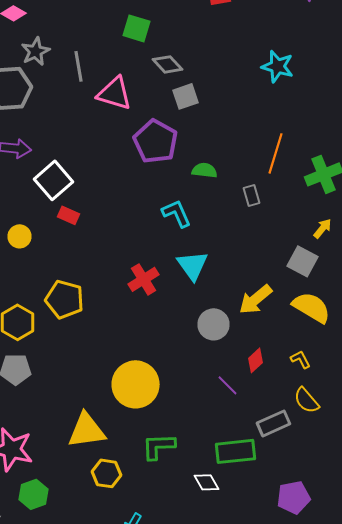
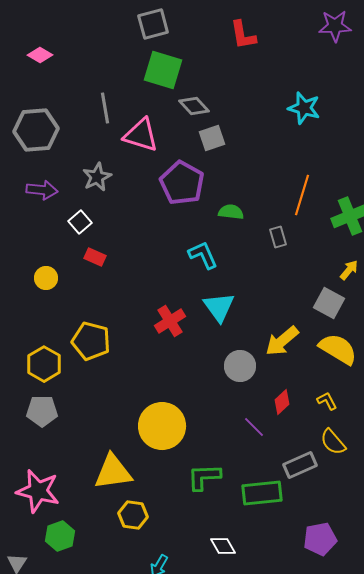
green square: (136, 28) -> (163, 70), size x1.4
gray star: (36, 51) -> (97, 177), moved
white square: (54, 180) -> (80, 222), size x0.6
green L-shape: (158, 446) -> (204, 477), moved
white diamond: (206, 482) -> (223, 546), moved

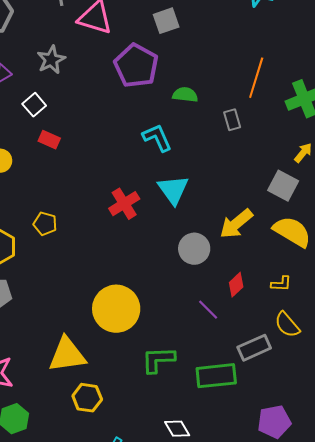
yellow pentagon: (91, 341) -> (45, 224), size x0.6
yellow L-shape: (327, 401) -> (281, 284), turned 120

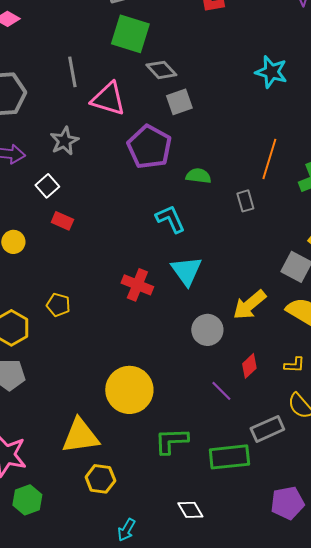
red cross: (124, 204) -> (137, 285), turned -36

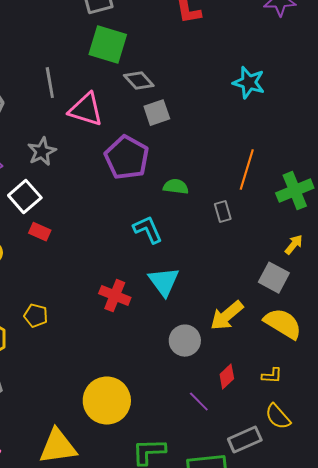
white square: (47, 186) -> (25, 197), size x1.4

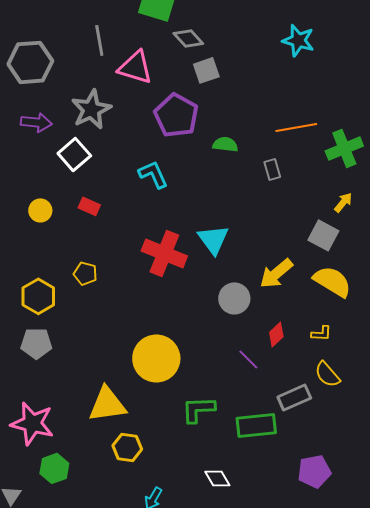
gray star: (42, 152) -> (91, 109), size x1.4
orange line: (247, 170) -> (296, 127), turned 63
cyan L-shape: (148, 230) -> (153, 174), moved
red rectangle: (40, 232) -> (89, 206), moved
red cross: (115, 296) -> (164, 253), size x1.4

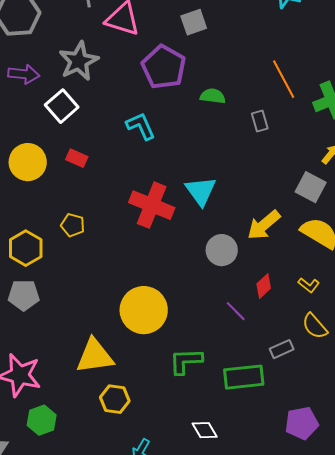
orange line: (296, 127) -> (284, 79), turned 72
yellow circle: (40, 210) -> (28, 162), size x1.6
yellow L-shape: (321, 333) -> (309, 285), turned 35
gray rectangle: (294, 397) -> (282, 349), size x0.7

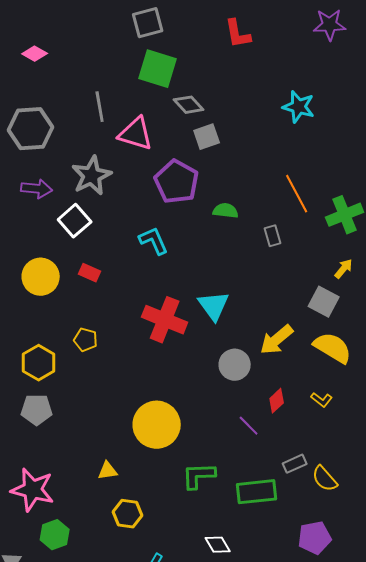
yellow semicircle: (315, 326) -> (325, 479), moved
yellow triangle: (95, 356) -> (108, 471), size x0.5

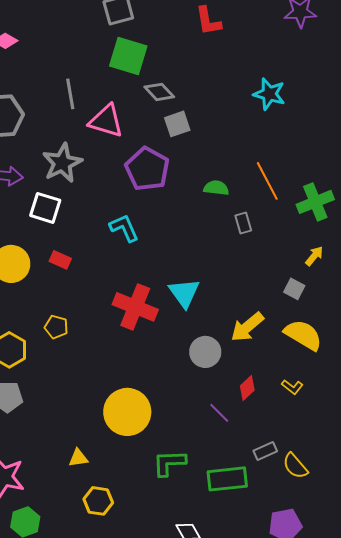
green semicircle: (226, 211) -> (216, 188), moved
white square: (75, 221) -> (45, 208), turned -32
gray square: (324, 302) -> (294, 289), size x0.7

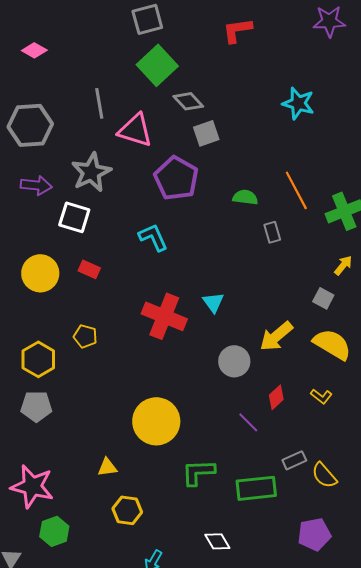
red L-shape: (208, 21) -> (237, 30), turned 92
green square: (128, 56) -> (157, 65), turned 30
cyan triangle: (184, 293) -> (213, 302), size x0.7

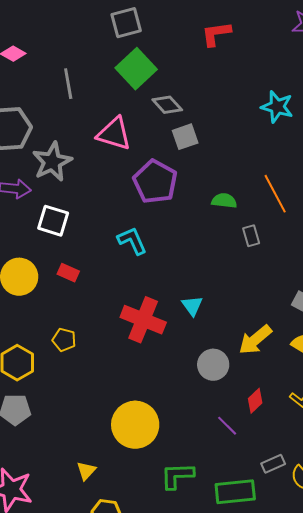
gray line: (99, 103) -> (68, 84), moved
gray star: (91, 172) -> (52, 162), moved
yellow triangle: (107, 467) -> (86, 471), turned -40

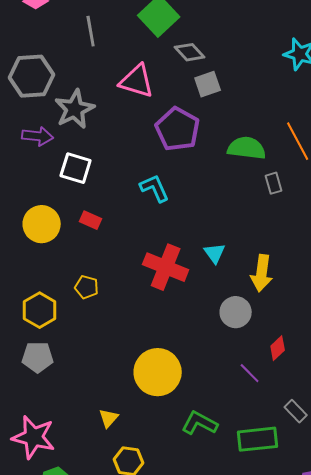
green semicircle: (224, 201) -> (247, 148), size x1.5
yellow arrow: (255, 340) -> (262, 273), moved, turned -42
gray rectangle: (273, 464) -> (296, 411), turned 70
green L-shape: (177, 476) -> (200, 423), turned 30

